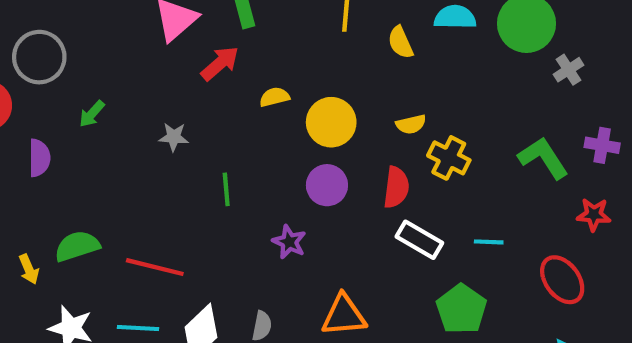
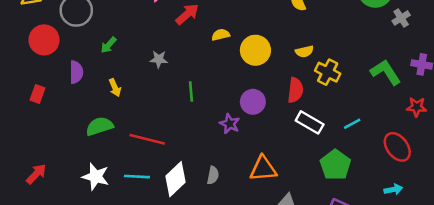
purple circle: (327, 185) -> (253, 102), moved
cyan line: (489, 242) -> (352, 124), turned -30
yellow arrow: (29, 269) -> (115, 88), moved

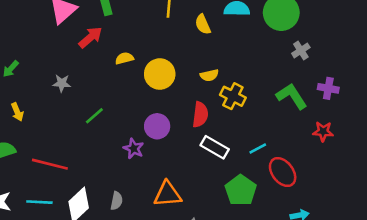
gray cross: (401, 18) -> (301, 50), moved
green line: (191, 91) -> (94, 116), turned 54
red ellipse: (397, 147) -> (283, 172), moved

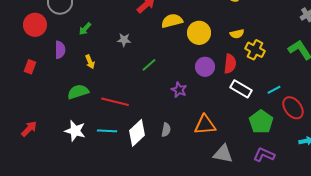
yellow semicircle: (124, 58) -> (172, 21), size x1.5
purple circle: (157, 126) -> (205, 67), moved

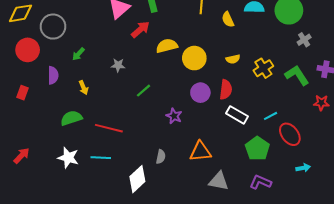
yellow cross: (255, 50) -> (263, 68), moved, turned 30
white diamond: (137, 133) -> (137, 179), moved

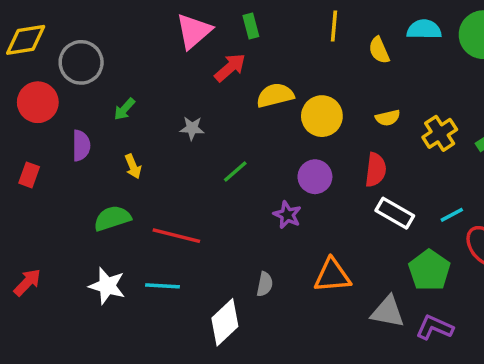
purple circle: (200, 93) -> (315, 177), moved
gray triangle: (219, 181) -> (388, 312), moved

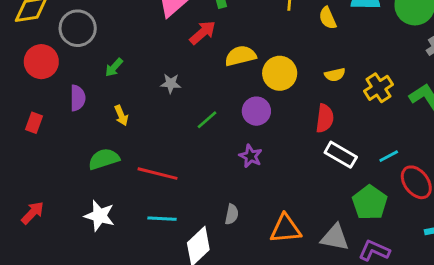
purple circle: (315, 177) -> (256, 111), moved
orange triangle: (332, 275) -> (285, 229), moved
cyan line: (163, 286) -> (162, 219), moved

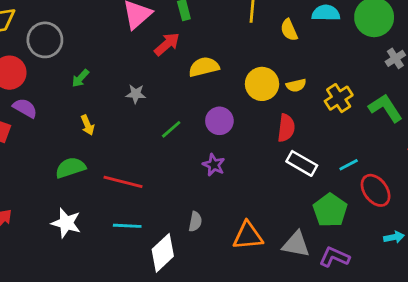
yellow circle: (280, 73) -> (262, 84), moved
purple semicircle: (78, 98) -> (25, 108), moved, turned -60

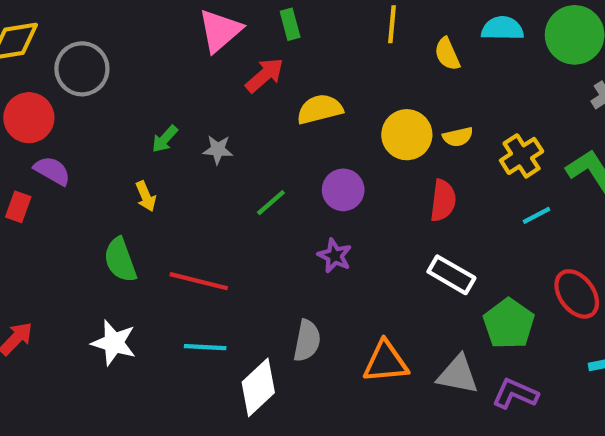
green arrow: (80, 78) -> (165, 139), moved
white rectangle: (302, 163) -> (451, 275), moved
cyan line: (349, 165) -> (536, 215), moved
green semicircle: (70, 168) -> (120, 260), turned -92
gray semicircle: (195, 222) -> (307, 341), size x1.4

